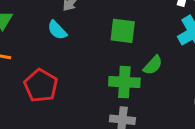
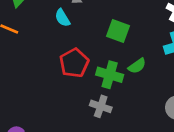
red pentagon: (41, 86) -> (74, 63), moved

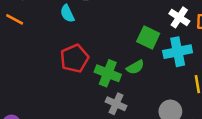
green square: (118, 31) -> (148, 37), moved
gray cross: (101, 106) -> (116, 104), moved

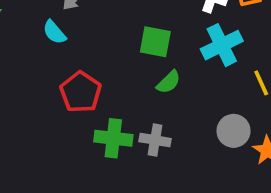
green square: (148, 37) -> (155, 42), moved
green cross: (108, 73) -> (113, 138), moved

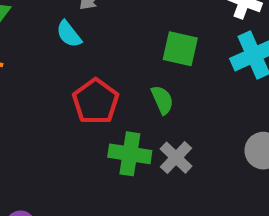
green semicircle: (169, 82) -> (162, 100), moved, turned -72
gray cross: (155, 140) -> (176, 158), turned 32

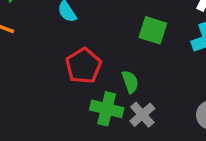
green semicircle: (162, 100) -> (130, 82), moved

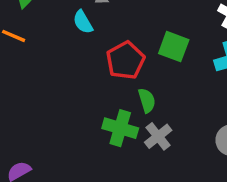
red pentagon: (83, 66) -> (125, 60), moved

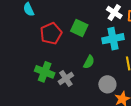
green semicircle: (147, 100) -> (89, 62), moved, turned 40

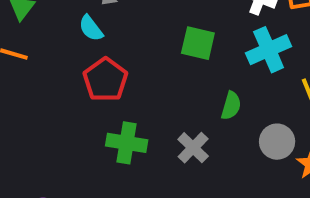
red pentagon: (51, 33) -> (105, 80), moved
green cross: (45, 72) -> (127, 143), moved

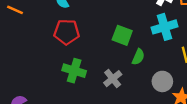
green square: (198, 43) -> (122, 35), moved
red pentagon: (105, 80) -> (67, 32), turned 30

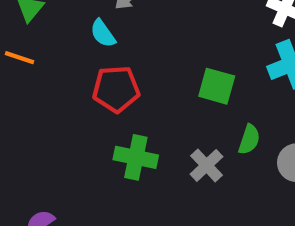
green semicircle: (138, 57) -> (249, 139), moved

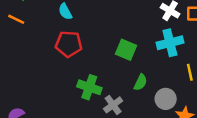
green cross: (136, 157) -> (89, 87), moved
gray cross: (207, 165) -> (113, 105), moved

